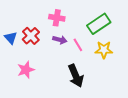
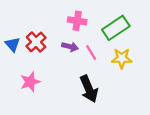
pink cross: (57, 18) -> (77, 21), moved

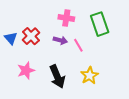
green rectangle: (116, 28) -> (100, 24), turned -75
yellow star: (122, 58) -> (90, 76), moved, turned -30
black arrow: (89, 89) -> (57, 77), moved

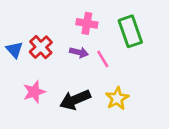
black arrow: (57, 77) -> (75, 100), turned 90

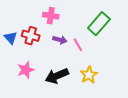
pink cross: (87, 23) -> (51, 16), moved
green rectangle: (130, 31) -> (99, 24), turned 60
red cross: (41, 47) -> (31, 36), turned -30

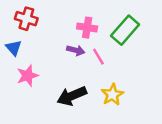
pink cross: (51, 16) -> (87, 28), moved
red cross: (31, 36) -> (26, 19), moved
pink star: (26, 70) -> (28, 76), moved

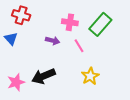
purple arrow: (76, 50) -> (53, 41), moved
pink star: (28, 76) -> (16, 82), moved
black arrow: (72, 96) -> (43, 76), moved

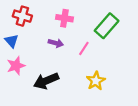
pink cross: (70, 22) -> (64, 18), moved
pink line: (79, 46) -> (84, 48), turned 64
pink star: (16, 82) -> (16, 66), moved

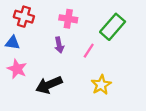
blue triangle: (12, 41) -> (13, 43), turned -40
purple arrow: (56, 43) -> (59, 45), turned 64
pink star: (16, 66) -> (17, 69), turned -30

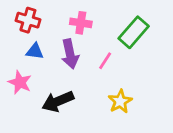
blue triangle: (13, 43) -> (35, 51), moved
purple arrow: (59, 45) -> (70, 54), size x1.5

